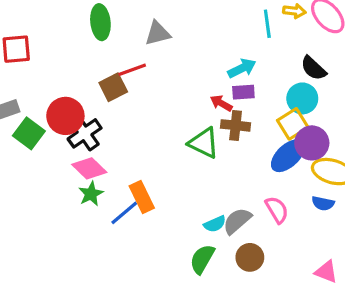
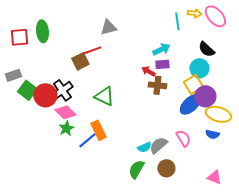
green ellipse: (100, 22) -> (42, 31), moved
red circle: (65, 116) -> (45, 95), moved
green triangle: (204, 143) -> (104, 96), moved

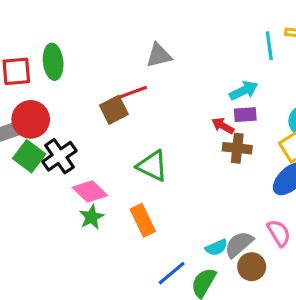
black cross: (62, 90) -> (60, 156), moved
red circle: (45, 95) -> (31, 119), moved
blue line: (87, 140) -> (172, 273), moved
brown circle: (166, 168) -> (252, 267), moved

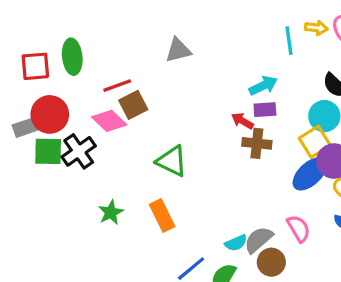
red line: (133, 92) -> (117, 86), moved
green square: (29, 156) -> (48, 151), turned -36
pink diamond: (90, 191) -> (109, 121), moved

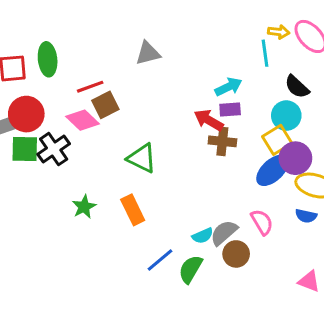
cyan line: (289, 41) -> (265, 53), moved
red arrow: (242, 121) -> (209, 120), size x1.4

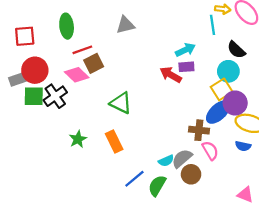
green ellipse: (48, 59) -> (67, 26), moved
brown cross: (222, 141) -> (199, 130), moved

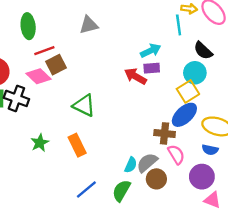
black cross: (55, 96) -> (16, 98), turned -35
purple circle: (235, 103) -> (202, 177), moved
cyan semicircle: (166, 161) -> (131, 165), turned -42
blue line: (134, 179) -> (86, 189), moved

